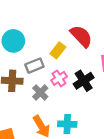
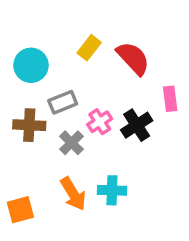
yellow rectangle: (58, 50) -> (89, 48), moved

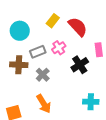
pink cross: (100, 122) -> (59, 48), moved
cyan cross: (112, 190) -> (91, 102), moved

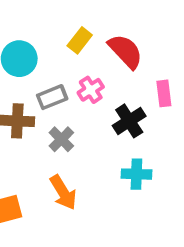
cyan cross: (91, 102) -> (136, 174), moved

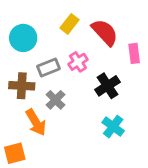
pink rectangle: (164, 93) -> (134, 53), moved
cyan cross: (136, 174) -> (113, 127), turned 35
orange arrow: (63, 192) -> (36, 122), moved

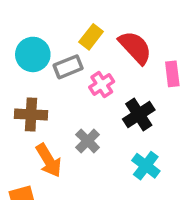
gray rectangle: (48, 67) -> (68, 67), moved
gray cross: (55, 100) -> (88, 141), moved

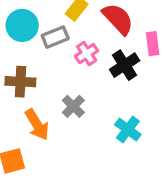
black cross: (139, 114) -> (125, 65), moved

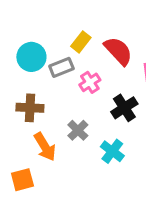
black cross: (125, 65) -> (124, 108), moved
cyan cross: (128, 130) -> (112, 151), moved

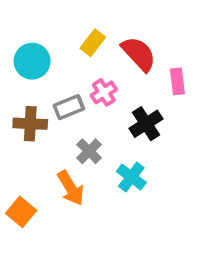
gray rectangle: (61, 67) -> (69, 107), moved
orange arrow: (45, 147) -> (71, 188), moved
orange square: (22, 180) -> (21, 212), turned -35

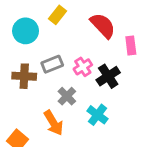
yellow rectangle: (93, 43) -> (58, 15), moved
pink cross: (104, 92) -> (83, 67), moved

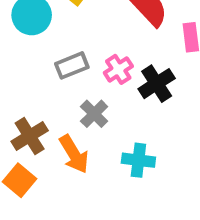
brown cross: (24, 76) -> (30, 136), moved, turned -35
cyan cross: (97, 115) -> (138, 160), moved, turned -30

